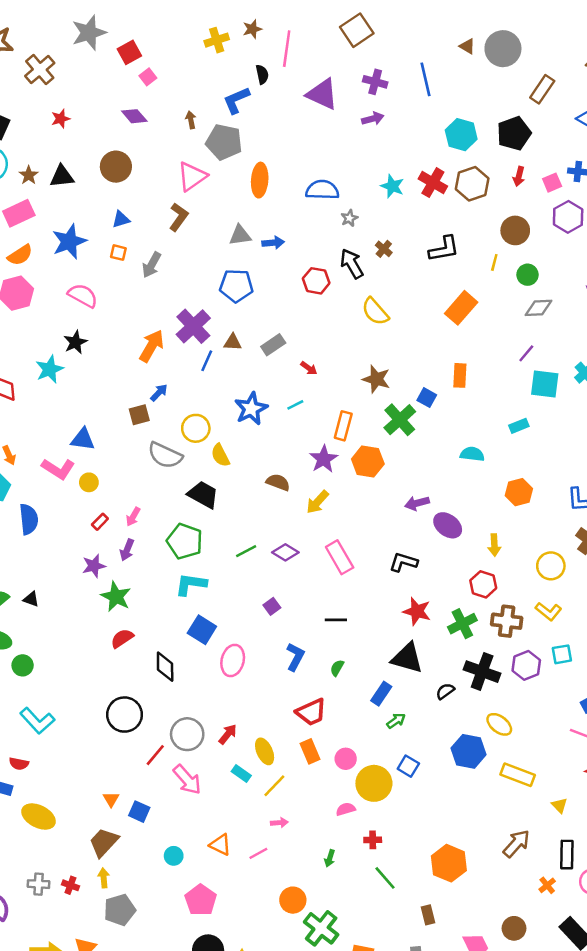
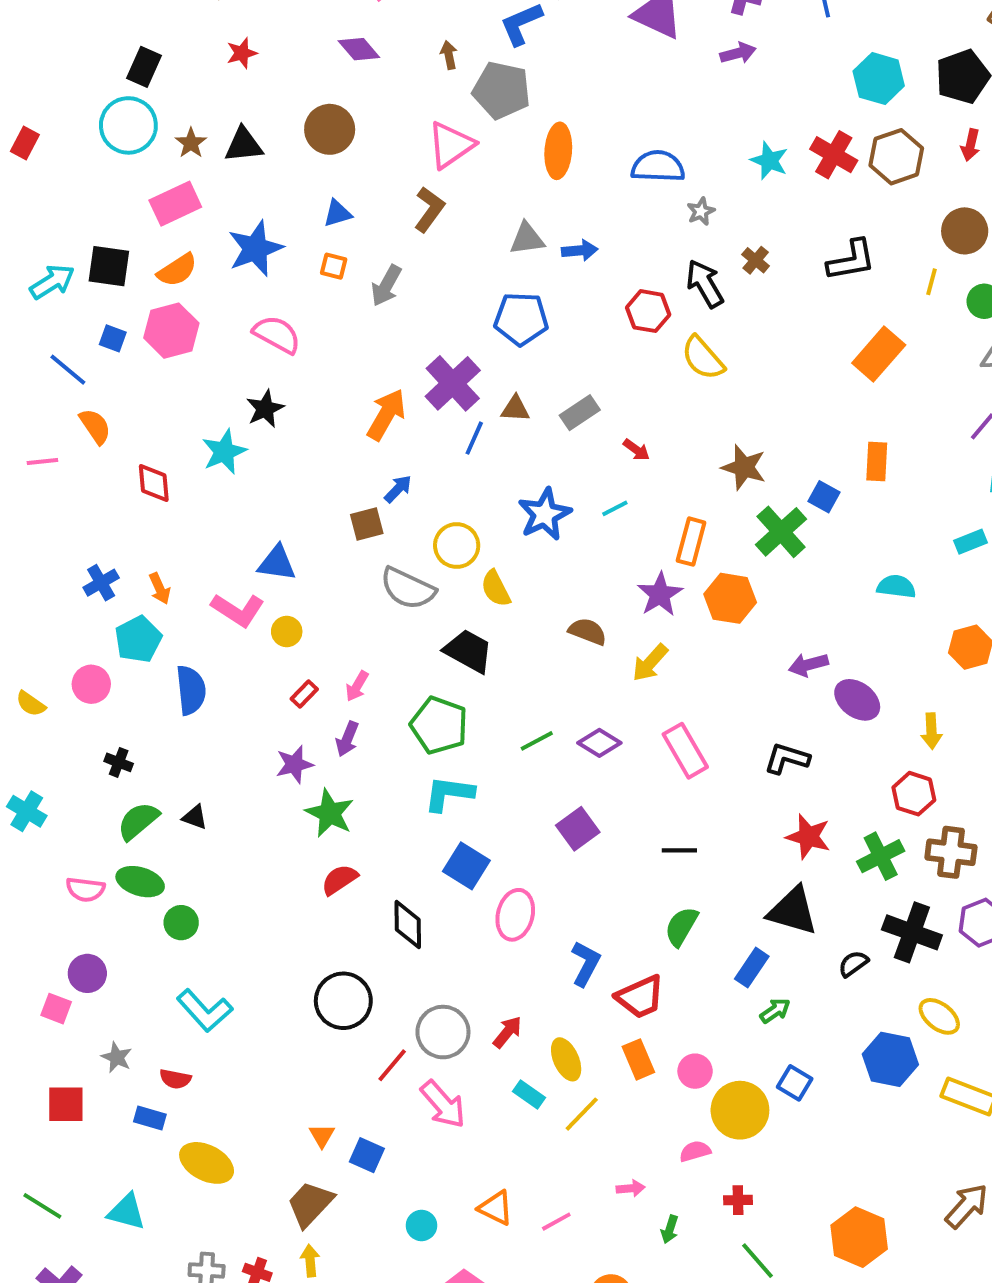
yellow semicircle: (375, 312) -> (703, 358), moved
purple square: (272, 606) -> (578, 829), size x1.5
blue L-shape: (295, 657) -> (586, 964), moved
green semicircle: (337, 668) -> (681, 927), size x1.5
pink arrow: (279, 823) -> (631, 1188), moved

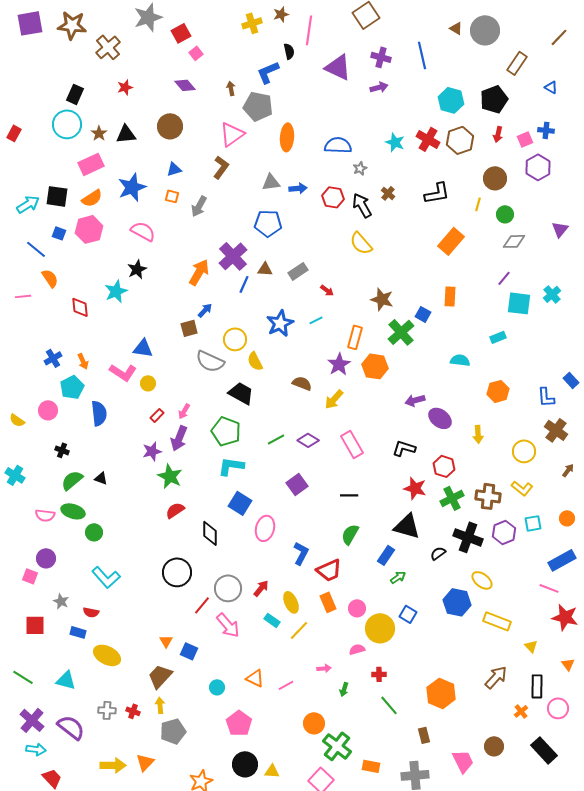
red hexagon: (648, 311) -> (333, 197), moved
purple arrow: (347, 739) -> (179, 438), size x1.4
red hexagon: (914, 794) -> (444, 466), moved

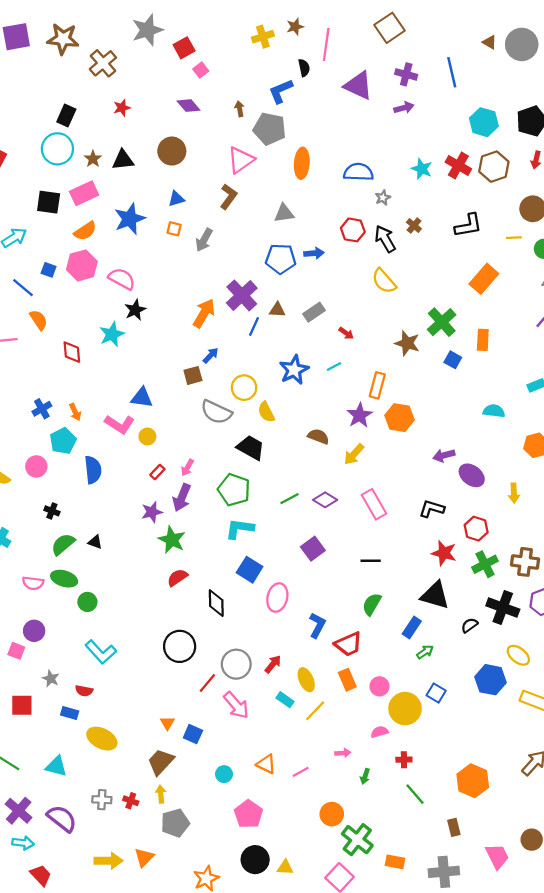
blue arrow: (298, 188) -> (314, 253), moved
black square: (57, 196) -> (49, 202), moved
yellow line: (478, 204) -> (514, 238), turned 72
pink semicircle: (143, 231) -> (122, 279), moved
green cross: (401, 332) -> (442, 322), moved

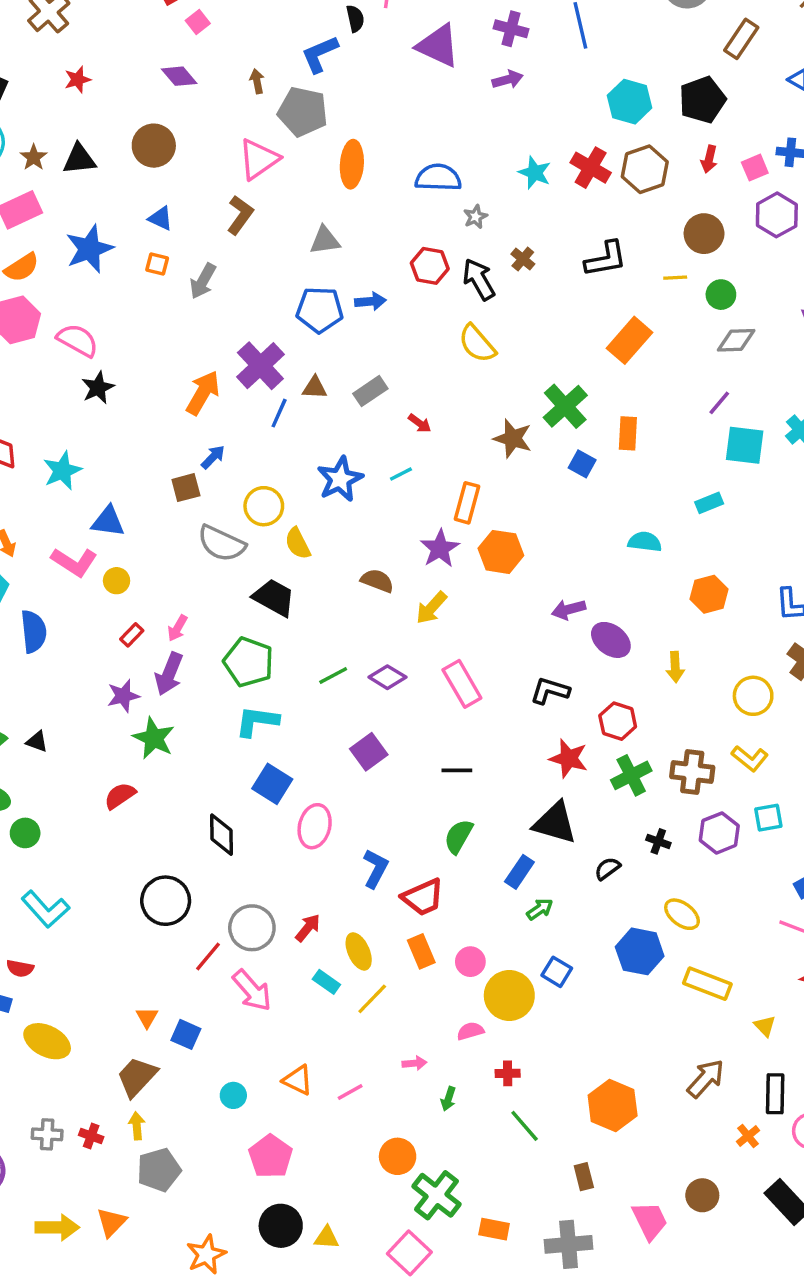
blue triangle: (176, 199) -> (161, 218), turned 42
cyan star: (112, 334) -> (62, 471), moved
red semicircle: (177, 578) -> (120, 796), moved
black cross: (503, 608) -> (658, 841), size x0.5

